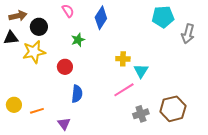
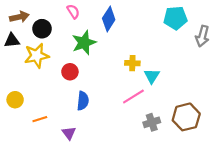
green star: (78, 40) -> (84, 43), size x1.6
yellow circle: (14, 105) -> (15, 100), moved

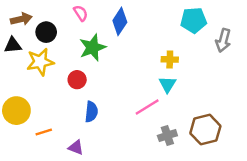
yellow cross: (132, 63) -> (170, 59), moved
yellow circle: (15, 100) -> (16, 111), size x1.5
purple triangle: (69, 133) -> (76, 147), turned -32

